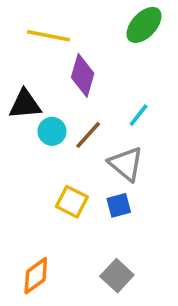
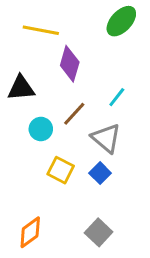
cyan circle: (52, 131) -> (41, 129), moved
blue square: (119, 205) -> (100, 173), turned -30

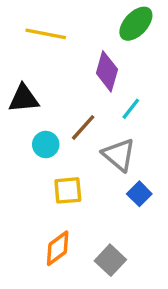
purple diamond: (70, 64) -> (107, 71), moved
yellow square: (61, 170) -> (68, 190), turned -32
blue square: (100, 173) -> (139, 194), moved
orange diamond: (30, 232) -> (58, 248), moved

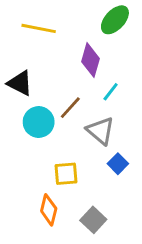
black triangle: (24, 99) -> (20, 83), turned 32
cyan circle: (46, 144) -> (39, 122), size x1.4
yellow square: (68, 190) -> (66, 174), moved
orange diamond: (58, 248) -> (49, 210), turned -40

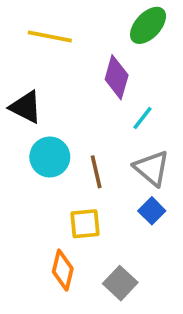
brown line: (70, 108) -> (96, 172), moved, turned -55
gray triangle: (101, 131) -> (152, 168), moved

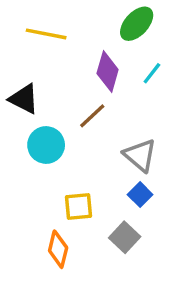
cyan line: (142, 118) -> (152, 73), moved
brown line: (96, 172) -> (92, 116), moved, turned 60
gray square: (120, 283) -> (125, 237), moved

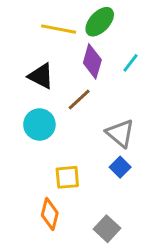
green ellipse: (137, 24) -> (100, 22), moved
yellow line: (46, 34) -> (59, 29), moved
black triangle: (24, 99) -> (41, 76), moved
gray square: (125, 237) -> (107, 229), moved

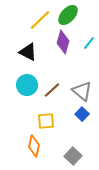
yellow line: (59, 29) -> (40, 20), turned -55
brown line: (79, 100) -> (52, 90), moved

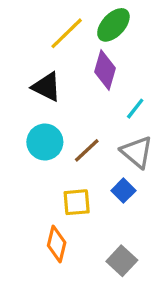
cyan line: (89, 43) -> (135, 109), moved
blue square: (82, 114) -> (123, 191), moved

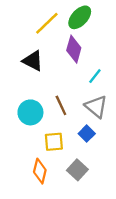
cyan circle: (45, 142) -> (30, 112), moved
brown line: (87, 150) -> (61, 105), turned -72
gray square: (122, 261) -> (77, 170), moved

